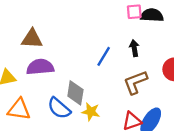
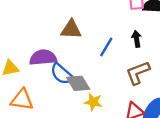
brown triangle: (32, 39) -> (71, 29), moved
gray diamond: (75, 93) -> (78, 83), turned -40
blue semicircle: (59, 108) -> (62, 74), moved

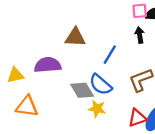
black arrow: (137, 39) -> (140, 35), moved
blue semicircle: (62, 74) -> (101, 84), moved

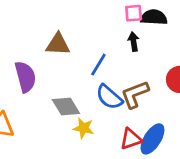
purple semicircle: (48, 65) -> (25, 77), turned 80
blue semicircle: (101, 84) -> (109, 97), moved

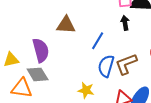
blue semicircle: (109, 97) -> (106, 66), turned 65
gray diamond: (66, 106) -> (38, 74), moved

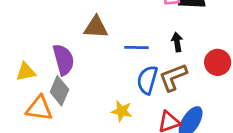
black arrow: (125, 23) -> (177, 42), moved
blue line: (98, 41) -> (137, 47), turned 60
gray diamond: (38, 74) -> (59, 91), turned 55

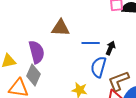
black arrow: (177, 42) -> (111, 48), moved, turned 32
brown L-shape: (173, 77) -> (119, 81), moved

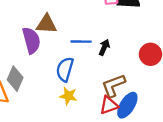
purple semicircle: (37, 52) -> (31, 40), moved
blue semicircle: (99, 67) -> (65, 69), moved

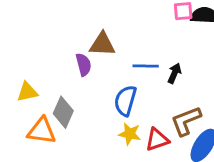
purple semicircle: (31, 40) -> (83, 65), size x0.7
red triangle: (109, 105) -> (157, 140), moved

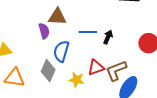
blue semicircle: (125, 101) -> (61, 51), moved
gray diamond: (63, 112) -> (48, 71), moved
red triangle: (157, 140) -> (96, 68), moved

